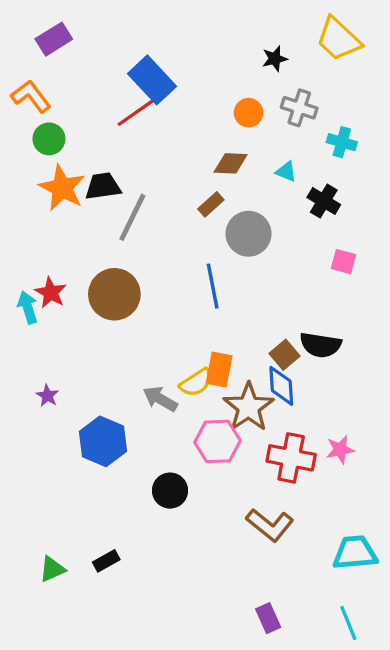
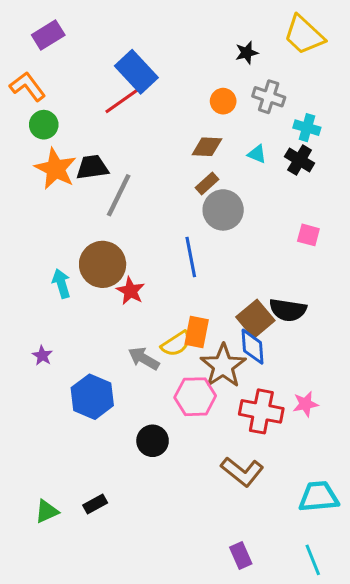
black cross: (324, 201) -> (300, 160), moved
brown rectangle: (211, 204) -> (207, 183), moved
red star: (51, 293) -> (130, 291), moved
cyan arrow: (28, 307) -> (61, 283), moved
brown square: (285, 355) -> (255, 319), size x1.4

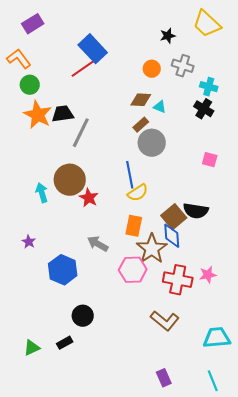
cyan triangle: (257, 154) -> (160, 107), moved
yellow semicircle: (176, 344) -> (138, 193), moved
black circle: (153, 441) -> (83, 316), moved

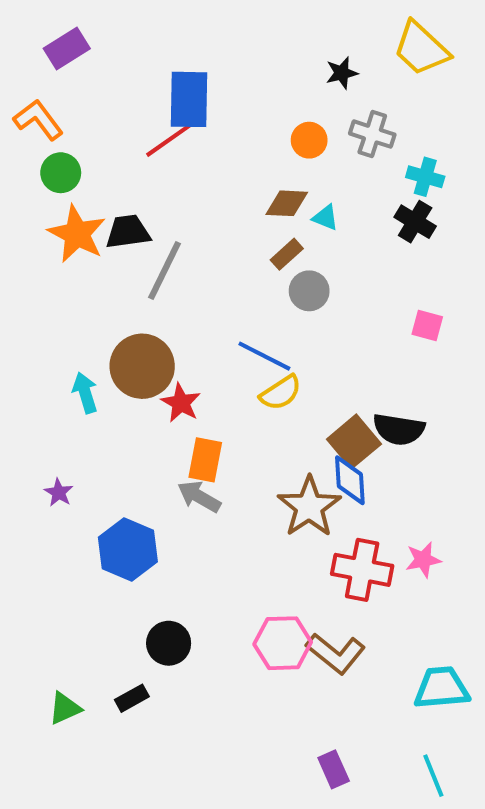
blue rectangle: (93, 49) -> (189, 99), turned 44
gray circle: (152, 143) -> (309, 291), size x0.7
blue line: (130, 175) -> (264, 356), turned -52
orange rectangle: (134, 226) -> (205, 460), moved
pink hexagon: (133, 270) -> (283, 643), moved

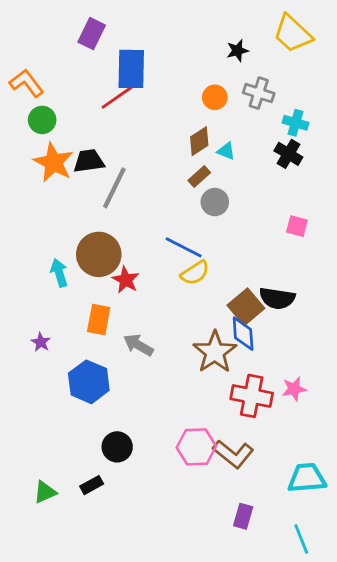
purple rectangle: (67, 49) -> (92, 34), moved, turned -32
brown diamond: (287, 203) -> (199, 141), turned -36
orange rectangle: (205, 460) -> (99, 319), moved
purple rectangle: (334, 769) -> (243, 516), moved, turned 40

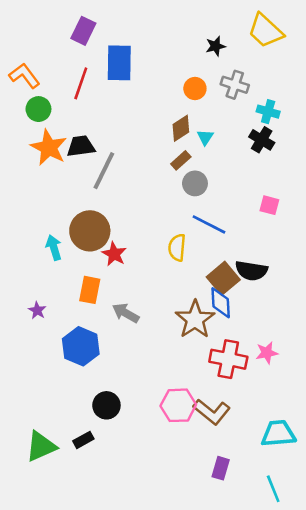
red line: (117, 97) -> (81, 83), moved, turned -36
cyan triangle: (226, 151) -> (205, 137), turned 42
blue line: (184, 247) -> (209, 224), moved
yellow semicircle: (195, 273) -> (177, 248), turned 128
green triangle: (45, 492) -> (41, 446), size x1.5

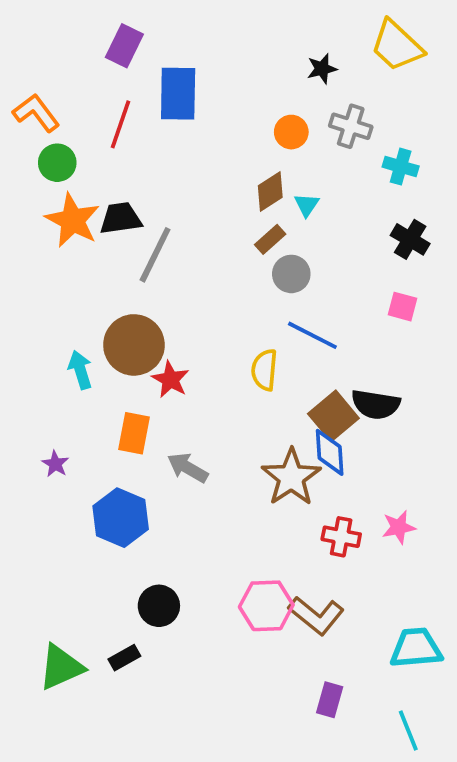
black cross: (262, 140) -> (410, 239), moved
red cross: (228, 359) -> (341, 537), size x0.7

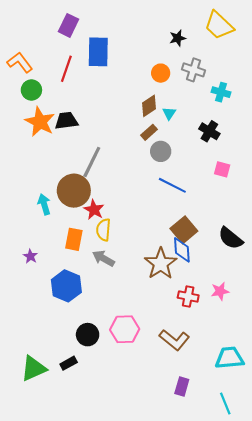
black cross: (410, 239) -> (209, 131), moved
gray line: (155, 255) -> (92, 162), moved
yellow semicircle: (264, 370) -> (103, 230), moved
black semicircle: (376, 404) -> (231, 238), moved, turned 30
pink hexagon: (266, 606) -> (125, 329), moved

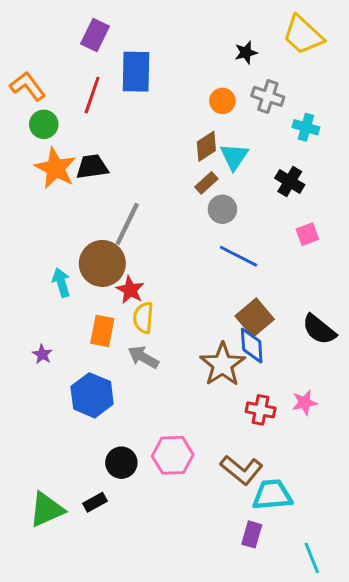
cyan triangle: (169, 113) -> (234, 157), size x1.5
pink square: (222, 169) -> (307, 234), turned -35
cyan trapezoid: (229, 358) -> (272, 495), moved

